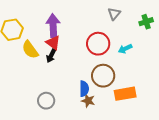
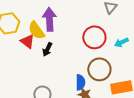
red triangle: (53, 43) -> (27, 41), moved
yellow semicircle: (30, 50) -> (36, 30), moved

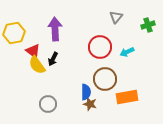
yellow semicircle: (36, 30) -> (37, 65), moved

